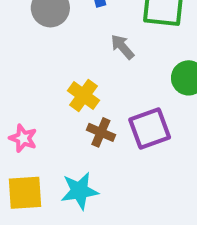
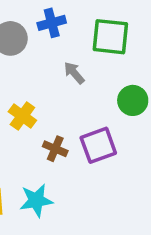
yellow cross: (83, 95) -> (22, 116), moved

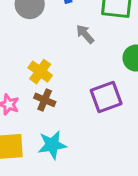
brown cross: (55, 149) -> (45, 100), moved

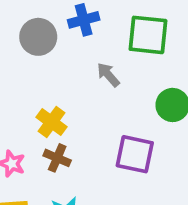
purple square: (106, 97) -> (135, 154), turned 32

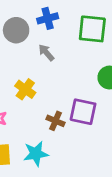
gray arrow: (108, 75) -> (46, 53), moved
brown cross: (57, 158) -> (56, 121), moved

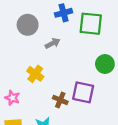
blue cross: (48, 18) -> (64, 13), moved
gray arrow: (46, 53) -> (53, 43), turned 104

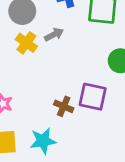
yellow cross: (35, 74) -> (26, 43), moved

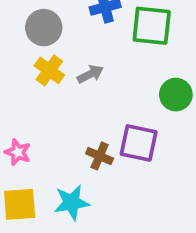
gray arrow: (54, 35) -> (90, 74), moved

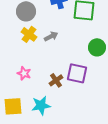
pink star: (18, 152) -> (24, 73), moved
brown cross: (100, 156) -> (56, 80), turned 32

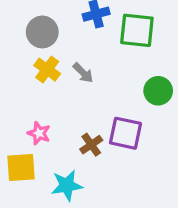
gray arrow: (51, 36) -> (83, 73), turned 72
yellow square: (13, 106) -> (21, 167), moved

